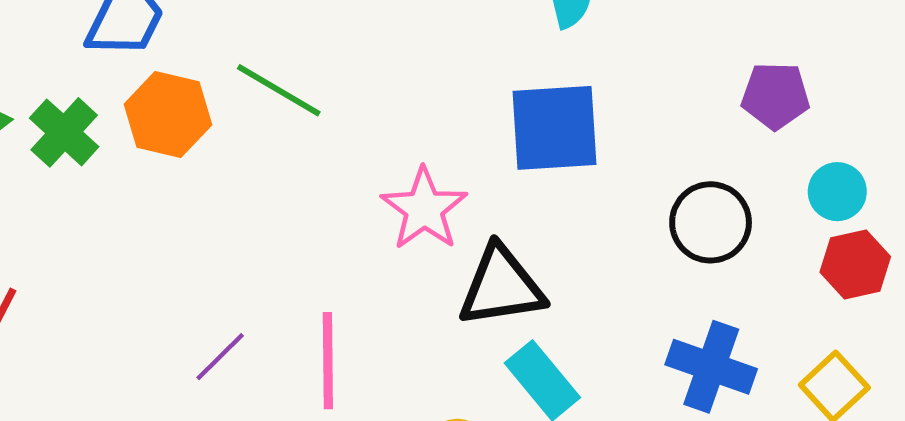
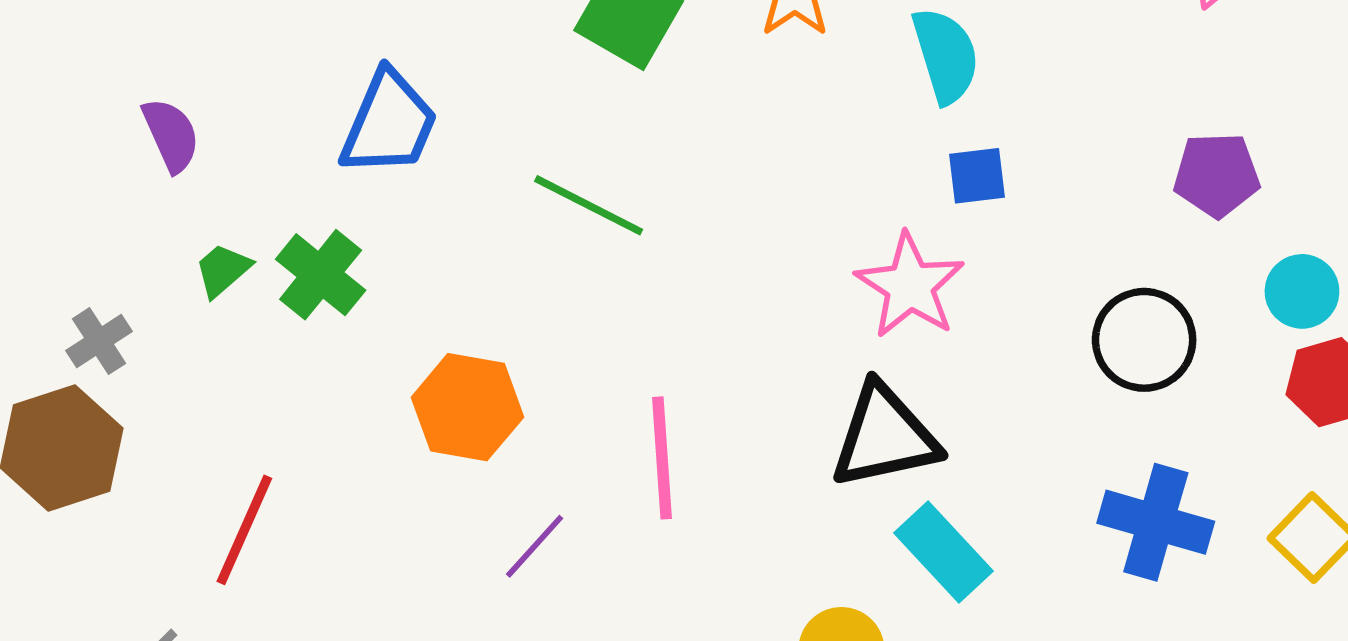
orange hexagon: (168, 114) -> (467, 407), moved
blue square: (554, 128) -> (977, 176), moved, size x0.5
pink star: (424, 209) -> (910, 286), moved
pink line: (328, 361) -> (662, 458), moved

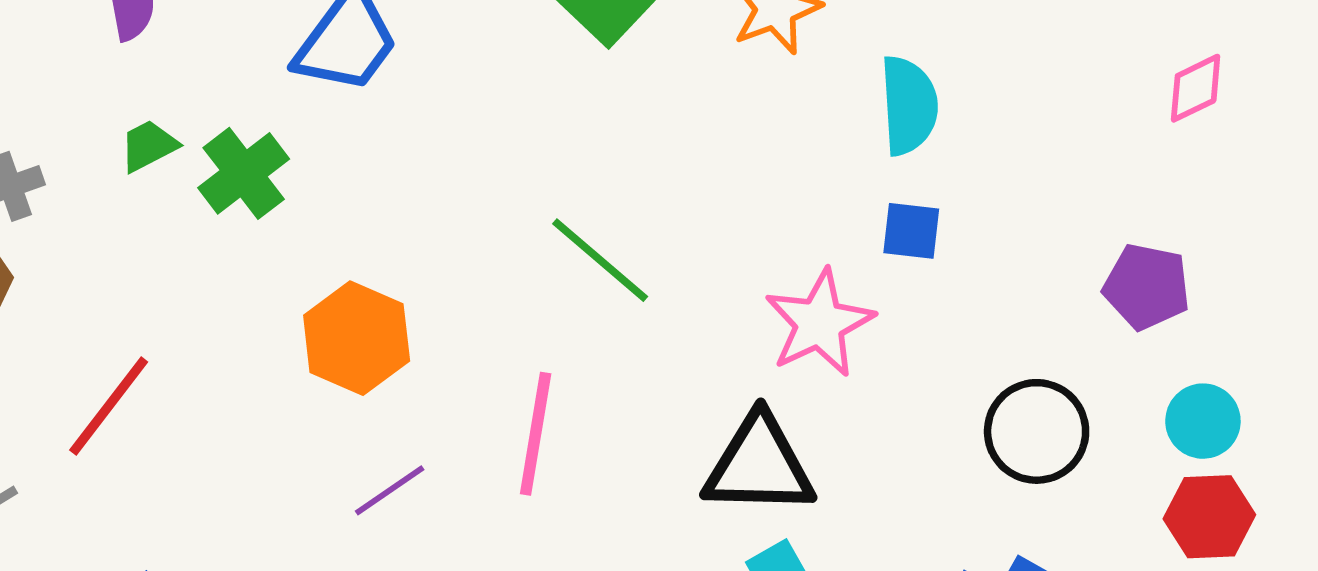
green line: (589, 205) -> (600, 260), moved

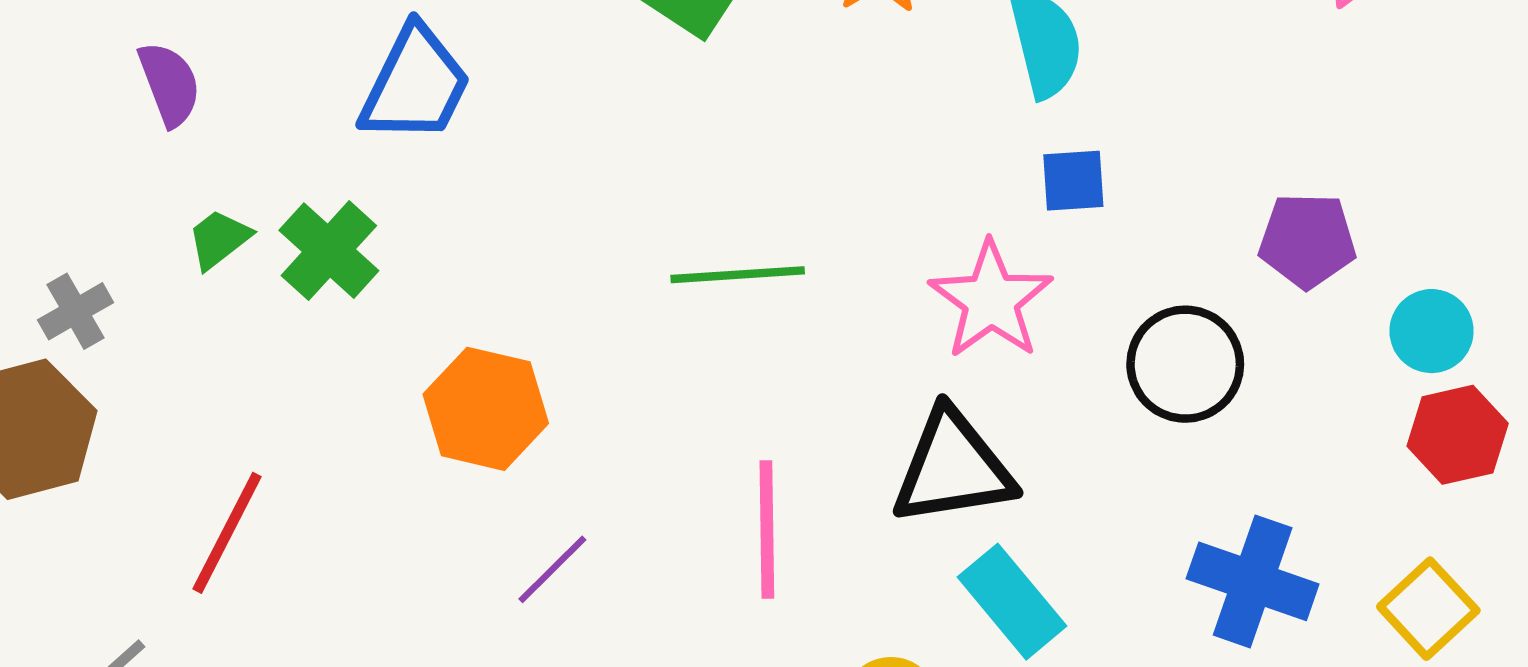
green line: (600, 260) -> (738, 275), turned -34
purple pentagon: (1147, 287) -> (1307, 240), moved
black circle: (1037, 431) -> (1185, 364), moved
pink line: (536, 434) -> (767, 530), moved

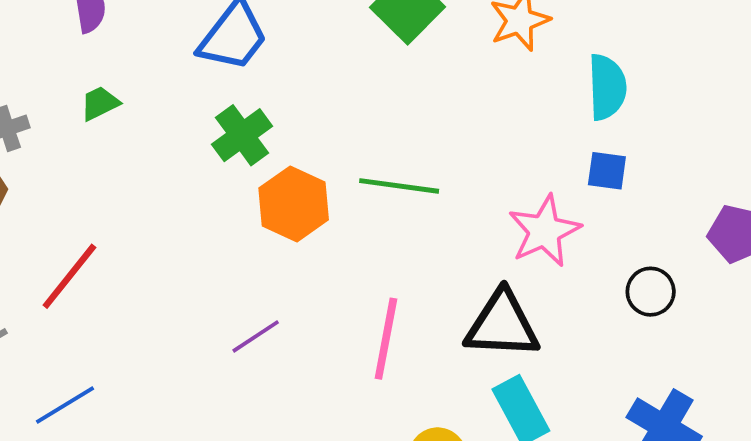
green cross: (329, 251) -> (242, 135), moved
black circle: (1185, 364) -> (651, 292), size x0.7
orange hexagon: (486, 409) -> (294, 204), moved

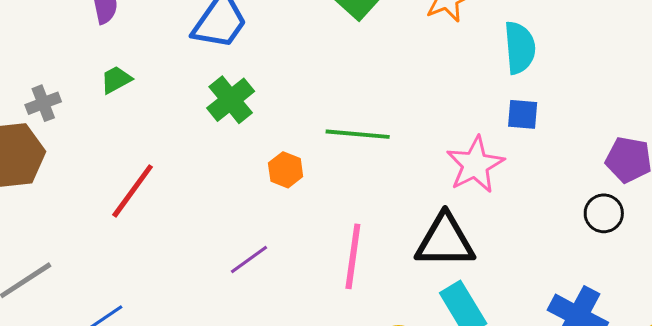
orange hexagon: (294, 204) -> (286, 170), moved, size x0.6
red line: (69, 276) -> (133, 191), moved
black circle: (651, 292) -> (604, 213), moved

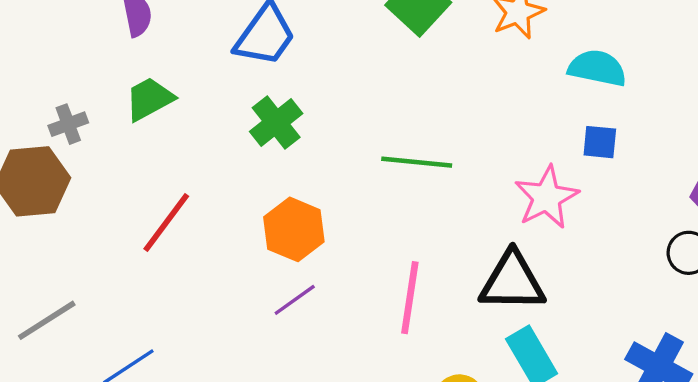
cyan semicircle: (520, 48) -> (597, 68), turned -74
green trapezoid: (116, 80) -> (149, 99), size x1.4
orange hexagon: (286, 170) -> (294, 229), moved, size x1.6

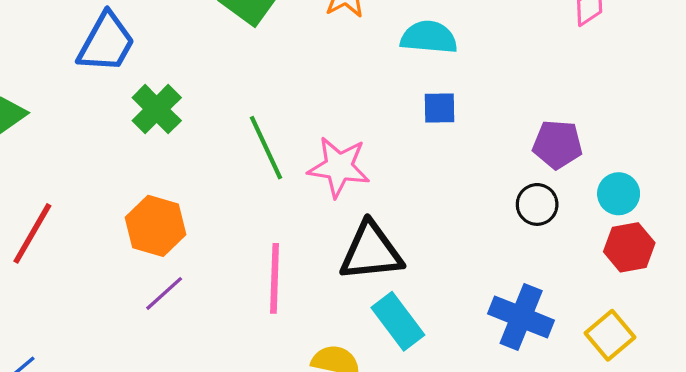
green cross: (276, 122) -> (157, 109), moved
green line: (417, 162) -> (266, 148), turned 66
pink star: (547, 197) -> (339, 167), moved, turned -30

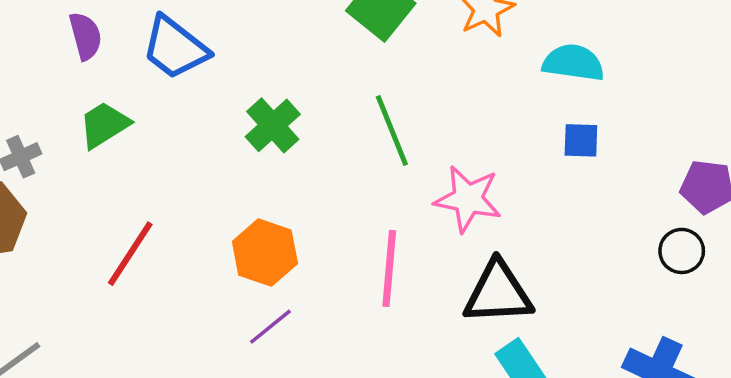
blue trapezoid: (106, 43) -> (175, 48), moved, turned 96
green line: (266, 148) -> (392, 130), moved
pink line: (275, 278) -> (389, 268), moved

